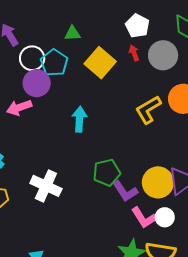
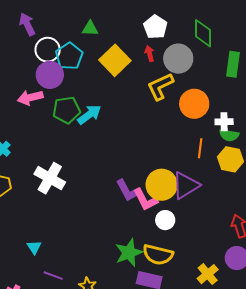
yellow L-shape: (148, 110) -> (160, 86), moved
cyan arrow: (79, 119) -> (89, 115), turned 45
green pentagon: (107, 173) -> (66, 110), moved
pink L-shape: (144, 218) -> (146, 200), moved

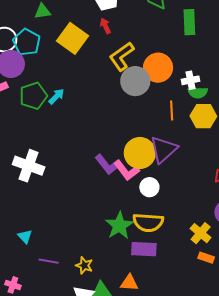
gray circle: (178, 59) -> (135, 81), moved
cyan arrow: (89, 115) -> (56, 96), size x0.7

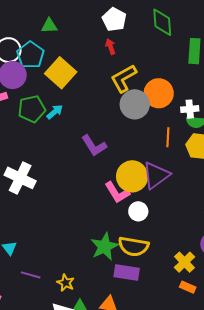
yellow square: (72, 38) -> (61, 73), moved
purple L-shape: (108, 164) -> (94, 146), moved

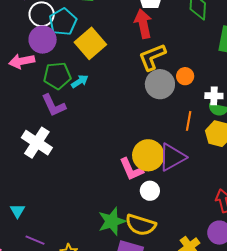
red arrow: (110, 47) -> (143, 24), size x1.8
orange circle: (159, 93) -> (185, 76), size x0.6
purple L-shape: (94, 146) -> (54, 105), moved

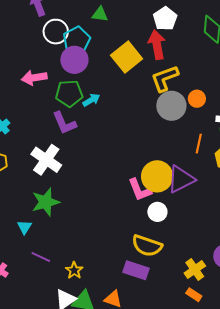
purple circle: (43, 40) -> (74, 60), moved
yellow square: (90, 43) -> (127, 57), moved
green star: (112, 221) -> (46, 202), moved

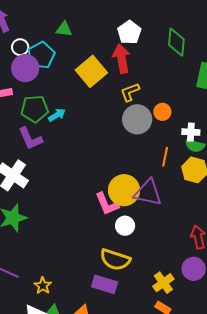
white circle: (56, 32) -> (20, 47), size x0.7
purple circle: (74, 60) -> (25, 68), moved
yellow L-shape: (165, 78) -> (130, 92), size x0.7
purple triangle: (181, 179) -> (148, 193), turned 40

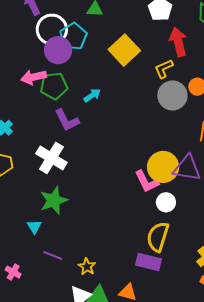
white circle: (20, 47) -> (52, 30), size x1.8
red arrow: (122, 59) -> (178, 42), moved
green pentagon: (35, 109) -> (54, 86), moved
yellow semicircle: (115, 260) -> (158, 237), turned 92

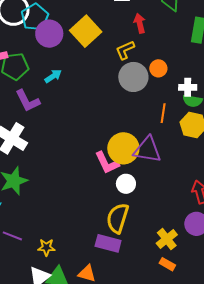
red arrow: (178, 42) -> (140, 23), size x0.7
purple circle: (58, 50) -> (49, 34), moved
yellow star: (87, 267) -> (46, 247), turned -30

